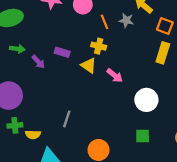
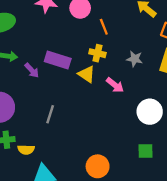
gray star: (126, 20) -> (135, 59), moved
purple rectangle: (62, 52) -> (58, 60), size x1.5
gray line: (67, 119) -> (50, 114), moved

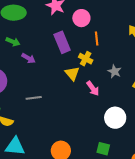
purple rectangle: (58, 60) -> (62, 42), moved, turned 35
purple arrow: (32, 70) -> (28, 58), turned -32
gray line: (50, 114) -> (34, 98), turned 49

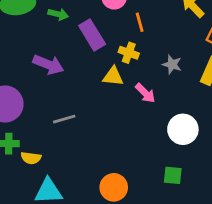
green arrow: (13, 42) -> (58, 14), moved
purple arrow: (28, 58) -> (48, 65), size x1.5
yellow triangle: (72, 73) -> (113, 76), turned -35

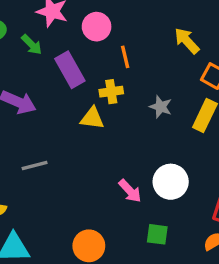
green arrow: (58, 14) -> (32, 45), turned 30
yellow cross: (129, 53) -> (111, 92), turned -30
pink arrow: (145, 93) -> (130, 191), moved

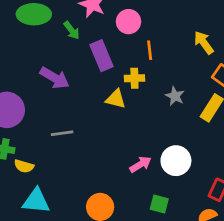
pink arrow: (130, 191) -> (141, 164), turned -85

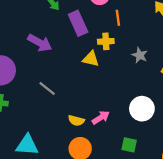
gray line: (62, 133) -> (47, 88), turned 48
pink arrow: (141, 164) -> (101, 118), moved
yellow semicircle: (24, 166) -> (76, 121), moved

